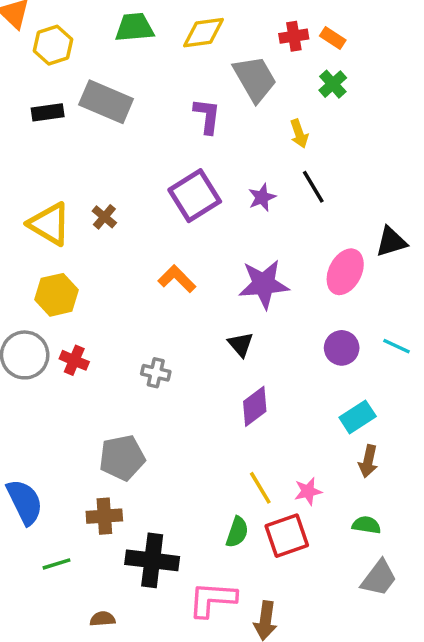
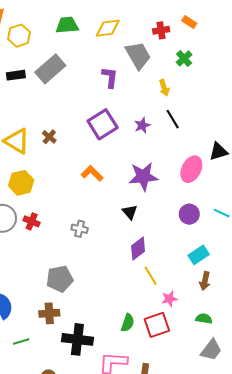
orange rectangle: (333, 38) -> (189, 22), moved
gray rectangle: (106, 102) -> (50, 69), turned -64
yellow line: (260, 488) -> (151, 276), moved

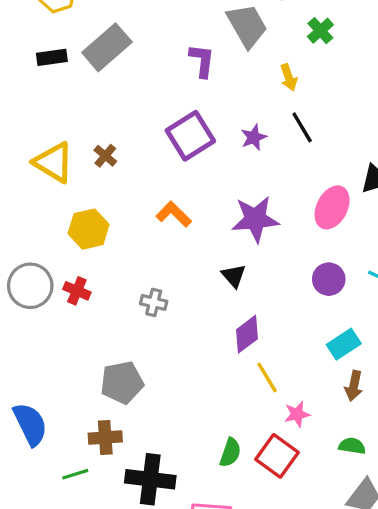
yellow hexagon: (21, 183) -> (89, 229), moved
red square: (157, 325) -> (277, 456), turned -35
green line: (21, 342) -> (75, 474), moved

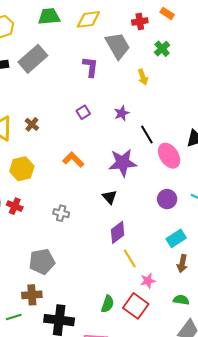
black line: (302, 127) -> (147, 134), moved
purple square: (190, 136) -> (83, 112), size x0.5
pink ellipse: (332, 207) -> (169, 156), turned -60

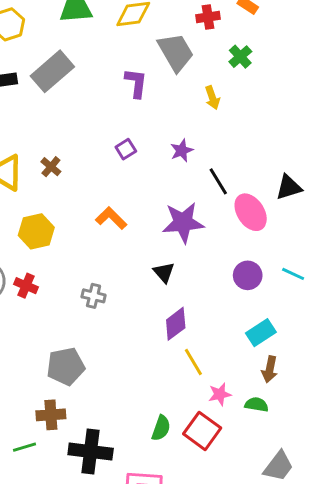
green semicircle: (181, 300) -> (256, 405), moved

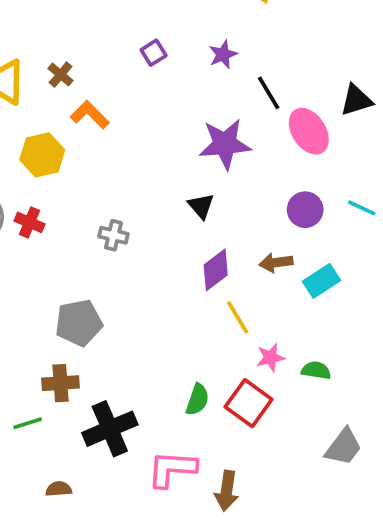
orange L-shape: (111, 218) -> (90, 115), moved
brown arrow: (270, 369) -> (276, 263), moved, turned 70
black cross: (91, 452) -> (110, 429), turned -30

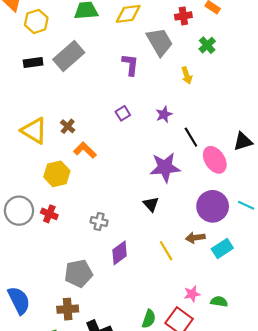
purple circle: (305, 210) -> (213, 206), size x1.5
purple diamond: (216, 270) -> (120, 253), moved
yellow line: (238, 317) -> (166, 251), moved

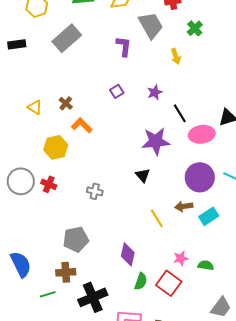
black rectangle: (33, 62) -> (17, 44), moved
yellow triangle: (34, 131) -> (35, 107), size x0.6
pink ellipse: (215, 160) -> (202, 134), turned -65
purple diamond: (120, 253) -> (128, 254), moved, turned -40

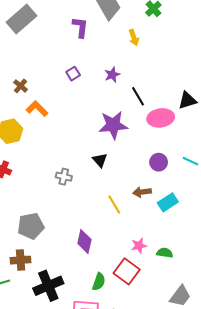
purple circle: (200, 177) -> (159, 162), size x0.6
gray cross: (95, 191) -> (64, 177), moved
green semicircle: (141, 281) -> (99, 282), moved

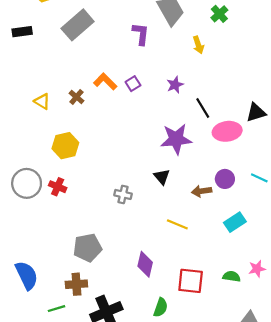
orange L-shape: (37, 109) -> (105, 81), moved
brown arrow: (142, 192) -> (202, 191), moved
yellow line: (114, 204) -> (177, 224), turned -36
pink star: (139, 246) -> (257, 269), moved
red square: (127, 271) -> (191, 281), moved, turned -30

